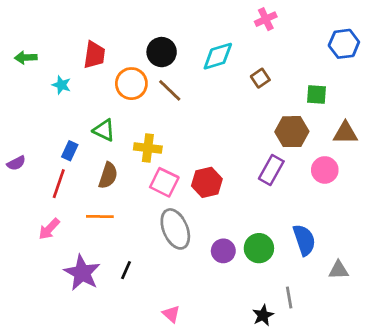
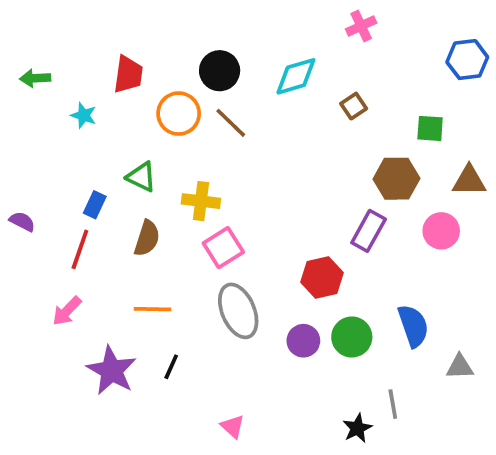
purple semicircle: (16, 163) -> (22, 222), turned -126
pink square: (164, 182) -> (223, 248), turned 32
red hexagon: (207, 182) -> (322, 277), moved
orange line: (100, 217) -> (153, 309), moved

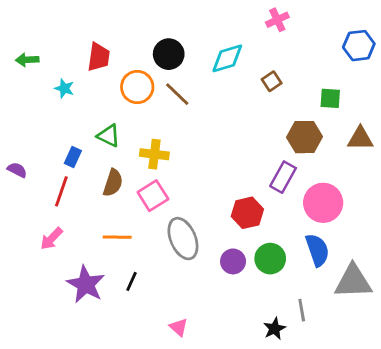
pink circle: (441, 231) -> (323, 203), moved, size x1.4
pink square: (223, 248) -> (153, 196), moved
gray triangle: (460, 367) -> (353, 281), size x1.8

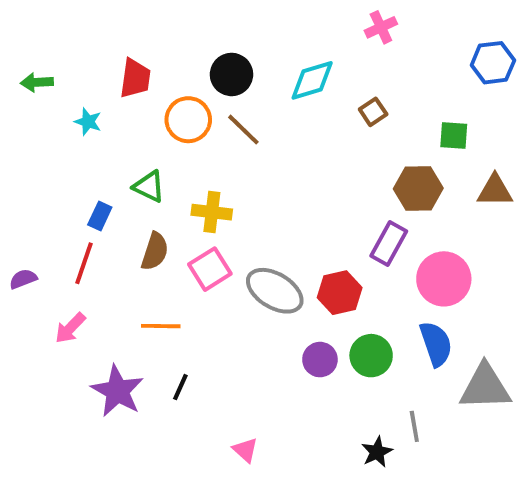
purple semicircle: (17, 170) -> (23, 279), moved, turned -48
gray ellipse: (183, 239) -> (275, 291), moved, turned -36

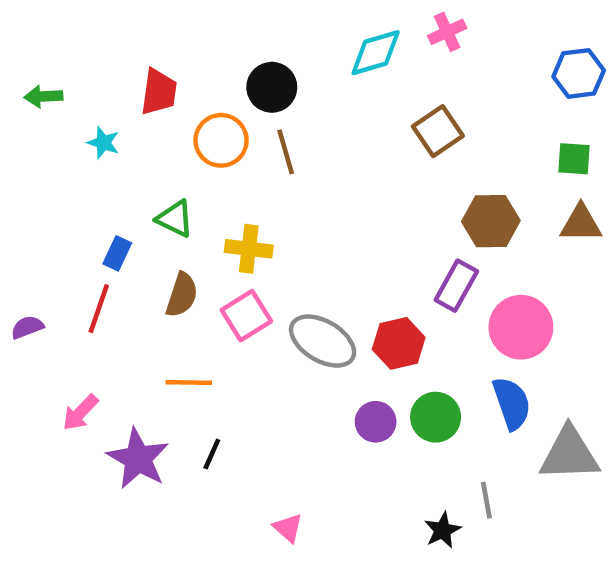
cyan diamond: (312, 80) -> (376, 53), moved
brown square: (373, 112) -> (438, 131), size x1.5
brown line: (243, 130) -> (286, 152), turned 30
green square: (454, 135) -> (574, 159), moved
pink arrow: (70, 328) -> (80, 413), moved

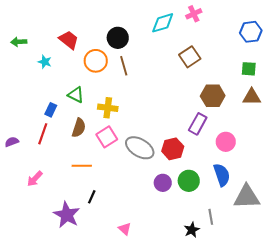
red trapezoid: (159, 92) -> (69, 40), turned -60
pink circle: (521, 327) -> (226, 142), size x0.7
purple star: (138, 459) -> (67, 215), moved

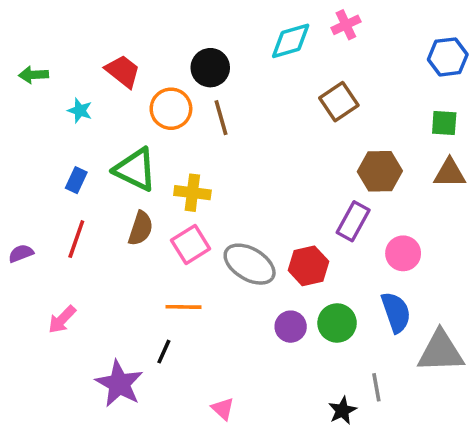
green triangle: (76, 95) -> (135, 169), size x1.5
blue rectangle: (51, 110) -> (76, 180), moved
orange line: (82, 166) -> (183, 307), moved

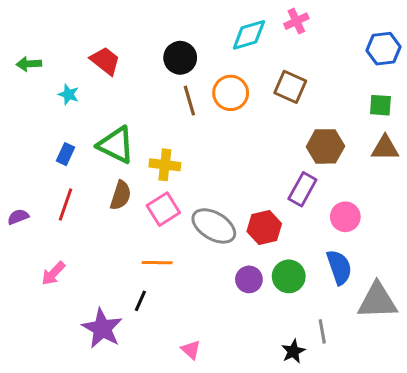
brown square: (339, 102) -> (290, 87), turned -32
orange circle: (171, 109) -> (231, 93), moved

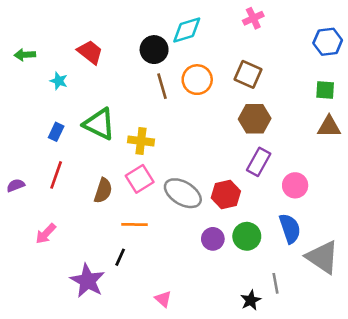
cyan diamond: (249, 35) -> (187, 30), moved
brown hexagon: (325, 146) -> (255, 119), moved
brown semicircle: (121, 195) -> (103, 191), moved
gray triangle: (377, 301) -> (323, 257), turned 36

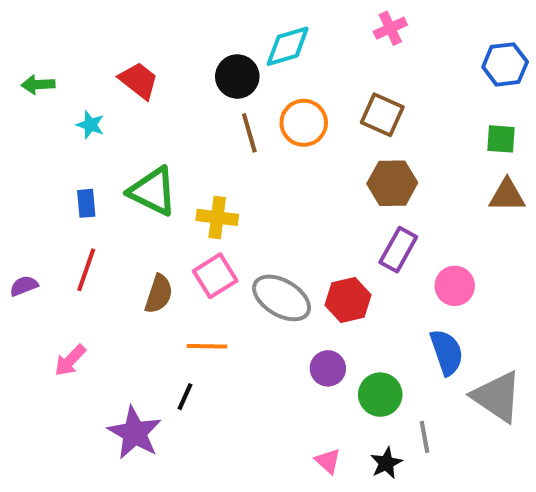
blue rectangle: (56, 132) -> (86, 203), turned -30
green circle: (247, 236) -> (380, 395), moved
pink triangle: (163, 299) -> (328, 461), moved

